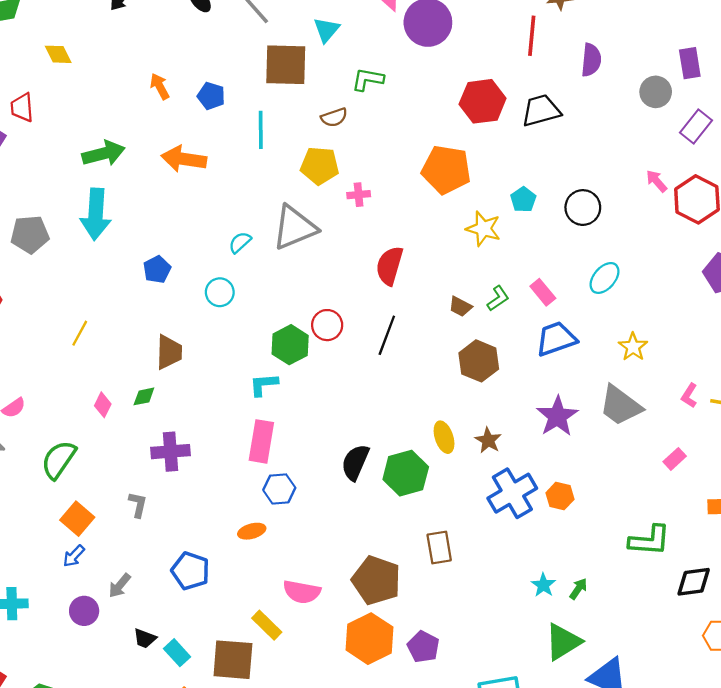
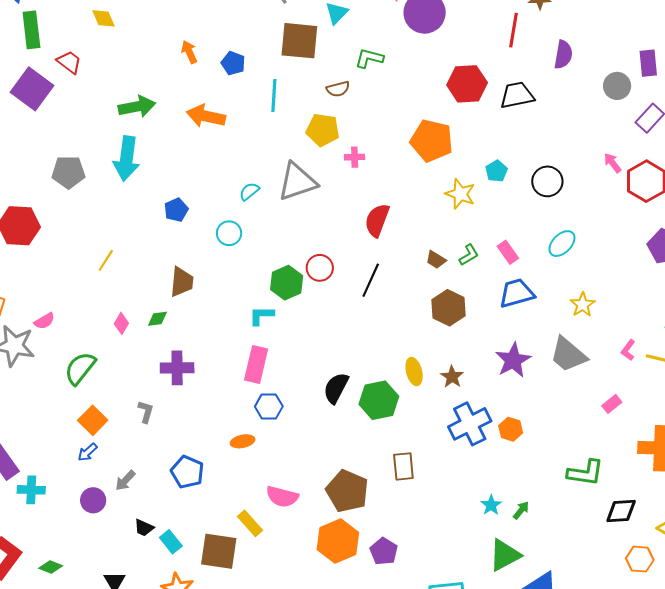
red trapezoid: (22, 107) -> (69, 62), turned 128

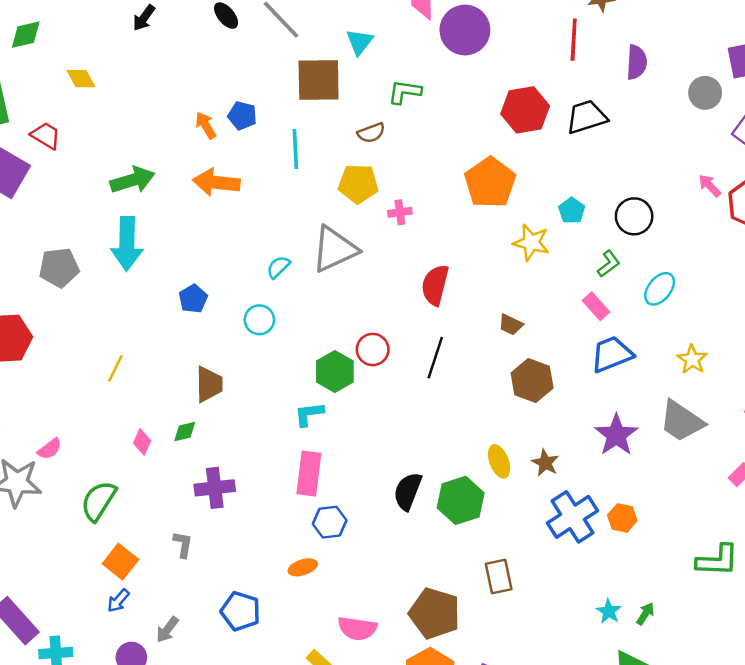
orange arrow: (189, 52) -> (206, 125), moved
orange pentagon: (432, 141) -> (490, 182), turned 30
green L-shape: (469, 255) -> (609, 264), moved

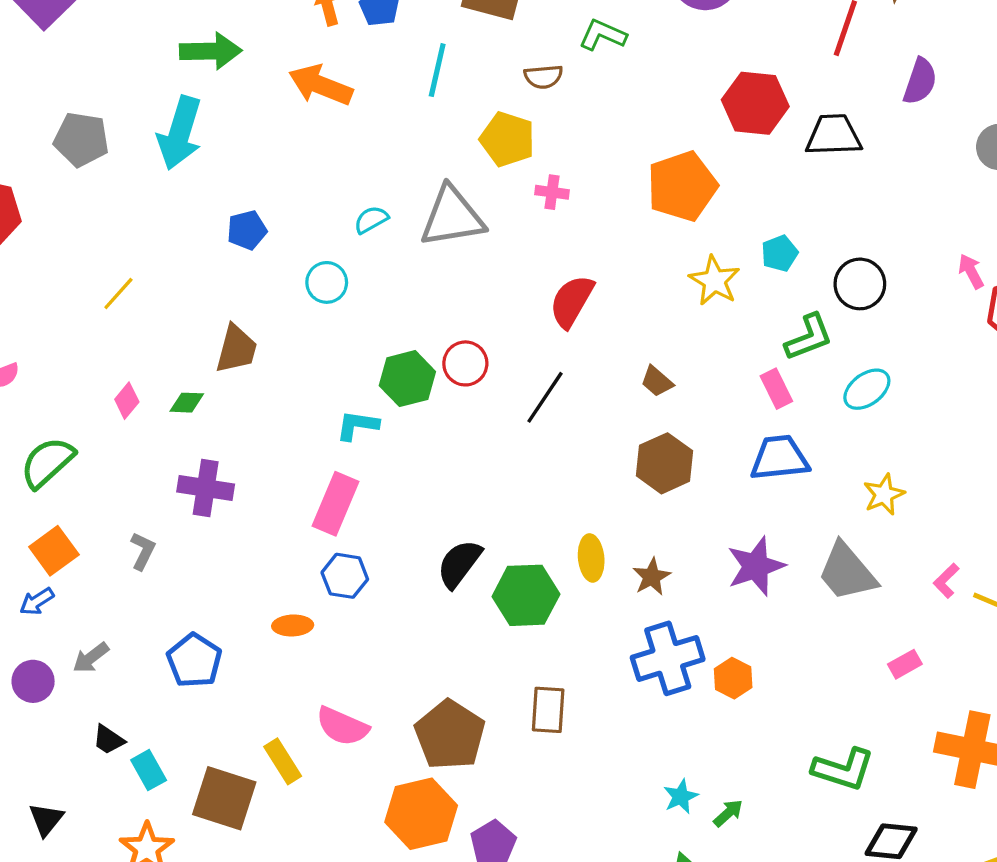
green L-shape: (609, 264) -> (809, 337), size x1.4

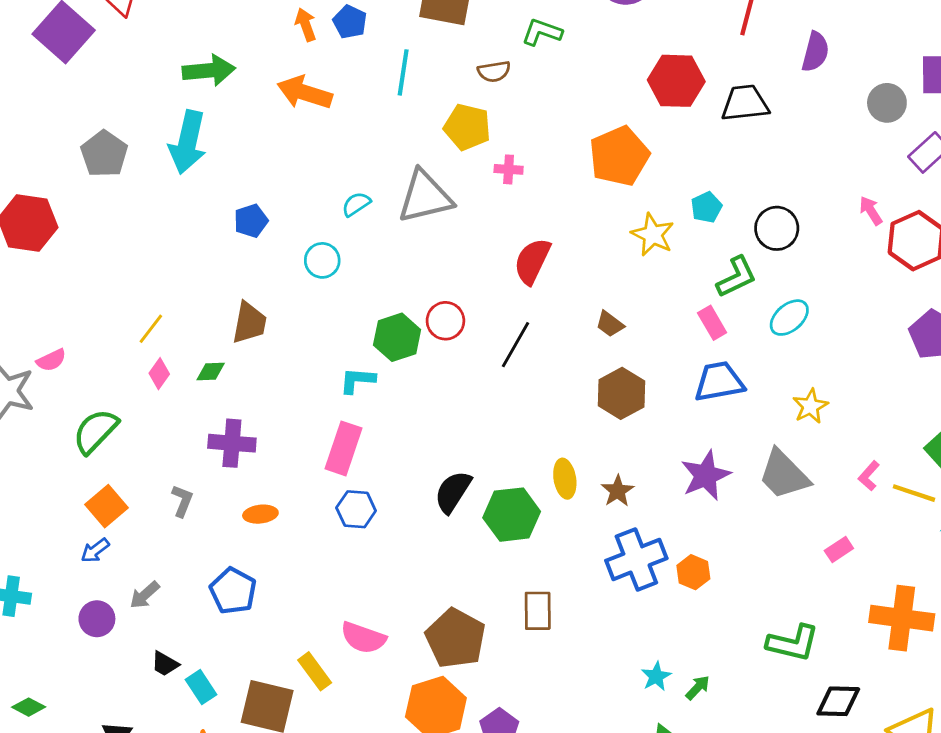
gray pentagon: (81, 139) -> (104, 154), turned 30
yellow line: (118, 293) -> (151, 329), moved
orange ellipse: (293, 625) -> (260, 514), moved

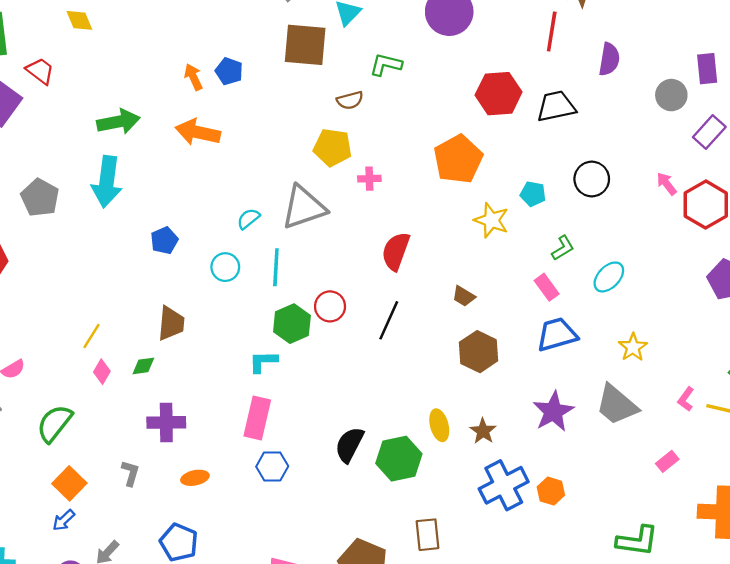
cyan line: (403, 72) -> (276, 267), moved
cyan pentagon: (706, 207) -> (533, 194), turned -30
black circle: (777, 228) -> (592, 179), moved
green L-shape: (736, 277) -> (563, 248), size x0.7

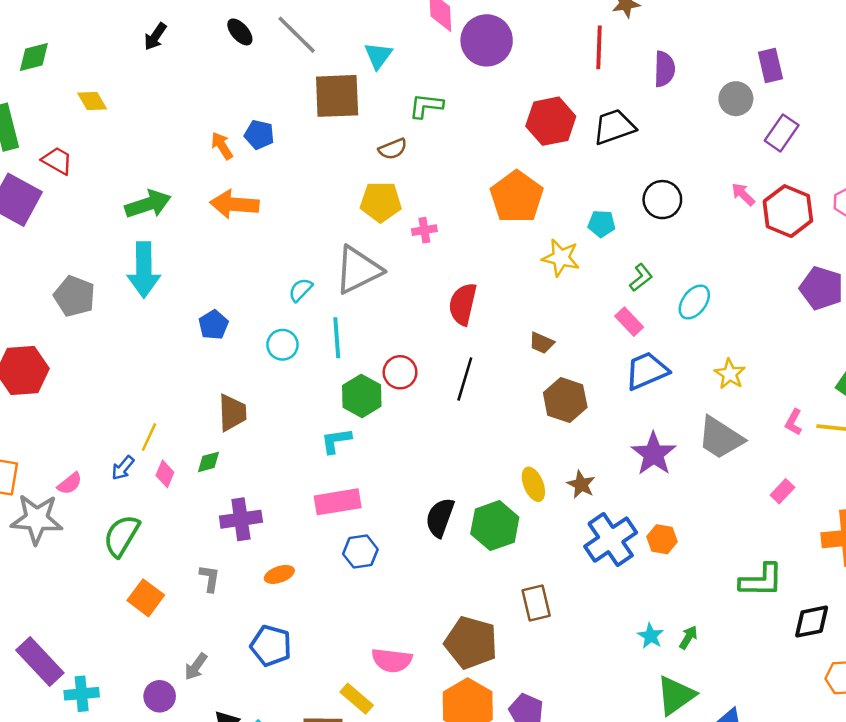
pink rectangle: (257, 418) -> (338, 502), turned 75
blue arrow: (64, 520) -> (123, 468), moved

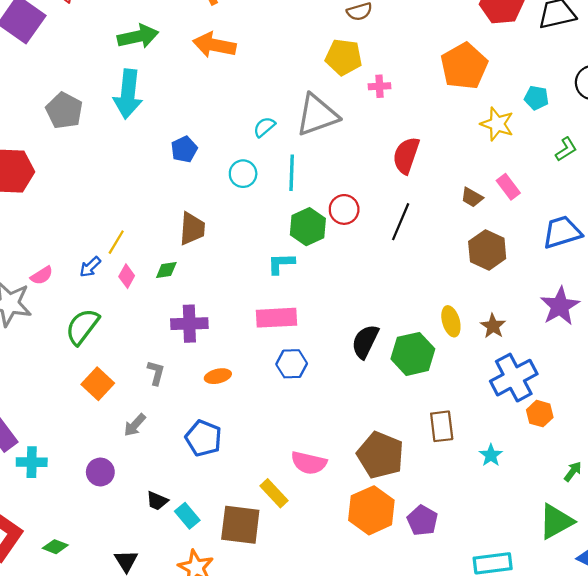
pink rectangle: (629, 322) -> (508, 187), moved
orange hexagon: (662, 539) -> (540, 414), moved
cyan star: (651, 636) -> (491, 455), moved
gray arrow: (196, 667) -> (135, 425), moved

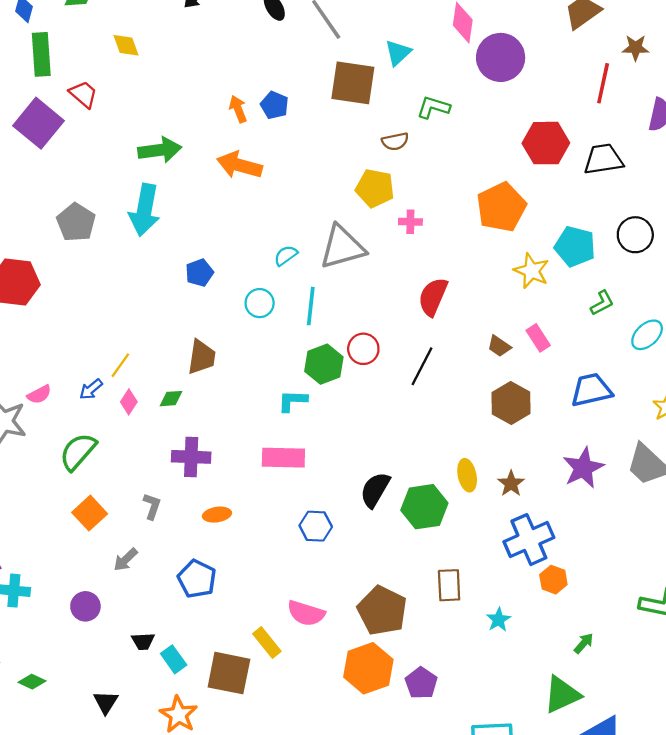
cyan pentagon: (536, 98) -> (575, 246), size x1.6
blue hexagon: (292, 364) -> (316, 526), moved
black trapezoid: (157, 501) -> (143, 641), turned -30

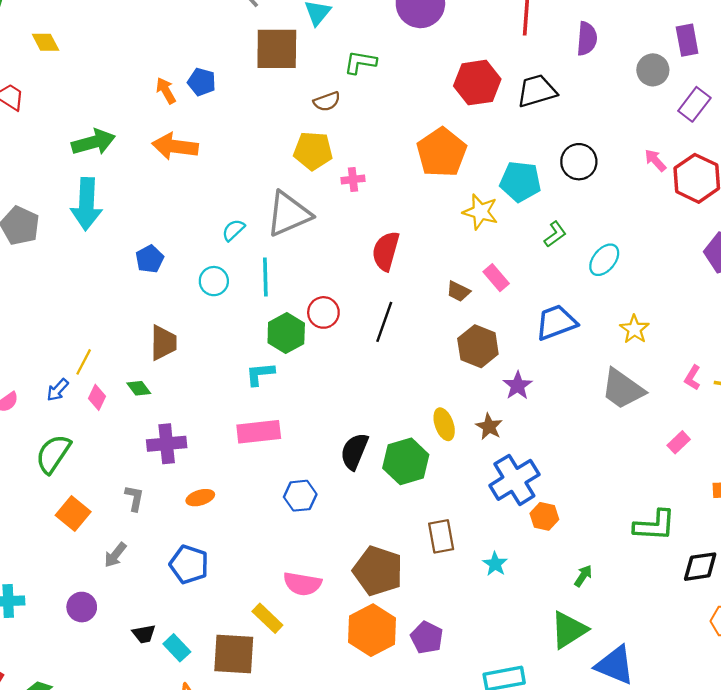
green diamond: (171, 399) -> (139, 388), turned 65
purple star: (583, 468) -> (518, 386), moved, size x0.7

